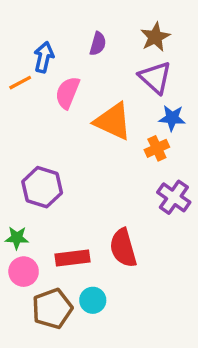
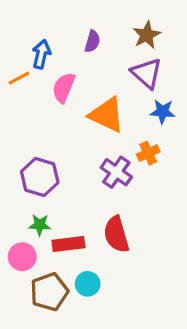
orange cross: (157, 148) -> (148, 153), moved
purple cross: (174, 197) -> (116, 172), moved
green star: (17, 238) -> (40, 225), moved

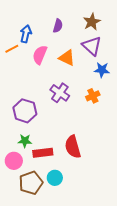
orange triangle: (107, 115) -> (67, 58), moved, size x0.7
purple cross: (116, 172) -> (60, 93), moved

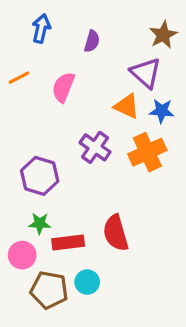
brown star: (92, 22) -> (163, 35), moved
blue arrow: (26, 34) -> (41, 29), moved
orange triangle: (67, 58) -> (127, 106), moved
orange cross: (93, 96) -> (147, 152), size x1.6
brown pentagon: (31, 183) -> (49, 290), turned 30

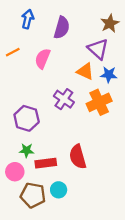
purple semicircle: (92, 41) -> (62, 28), size x1.5

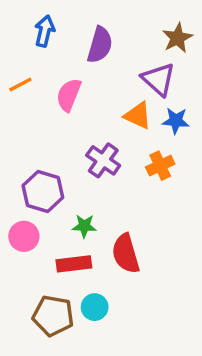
orange cross: (99, 102) -> (160, 166), size x0.7
green star: (27, 150) -> (84, 226), moved
pink circle: (15, 172) -> (24, 236), moved

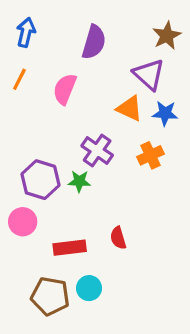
blue arrow: (45, 31) -> (26, 32), moved
orange line: (20, 85) -> (19, 79), turned -35
green star: (84, 226) -> (79, 181), moved
red semicircle: (126, 254) -> (118, 238), size x0.6

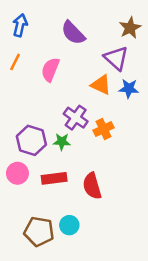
purple semicircle: (94, 42) -> (73, 33), turned 120
orange cross: (151, 155) -> (103, 129), moved
red semicircle: (118, 238) -> (92, 186), size x1.5
red rectangle: (70, 248) -> (54, 178), moved

